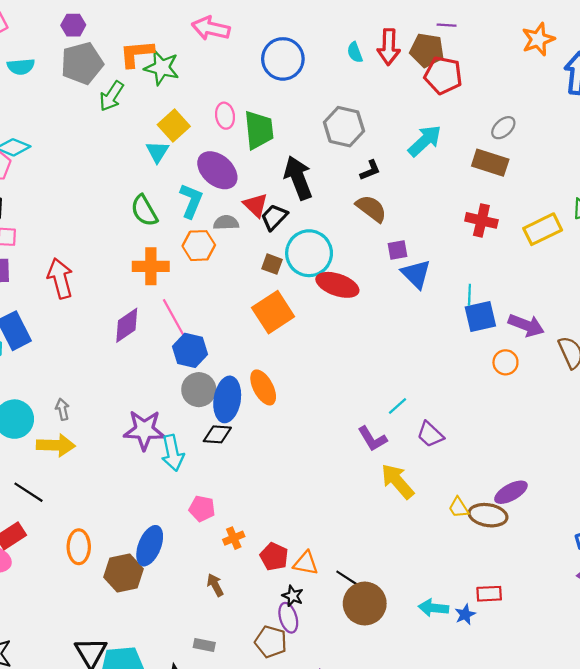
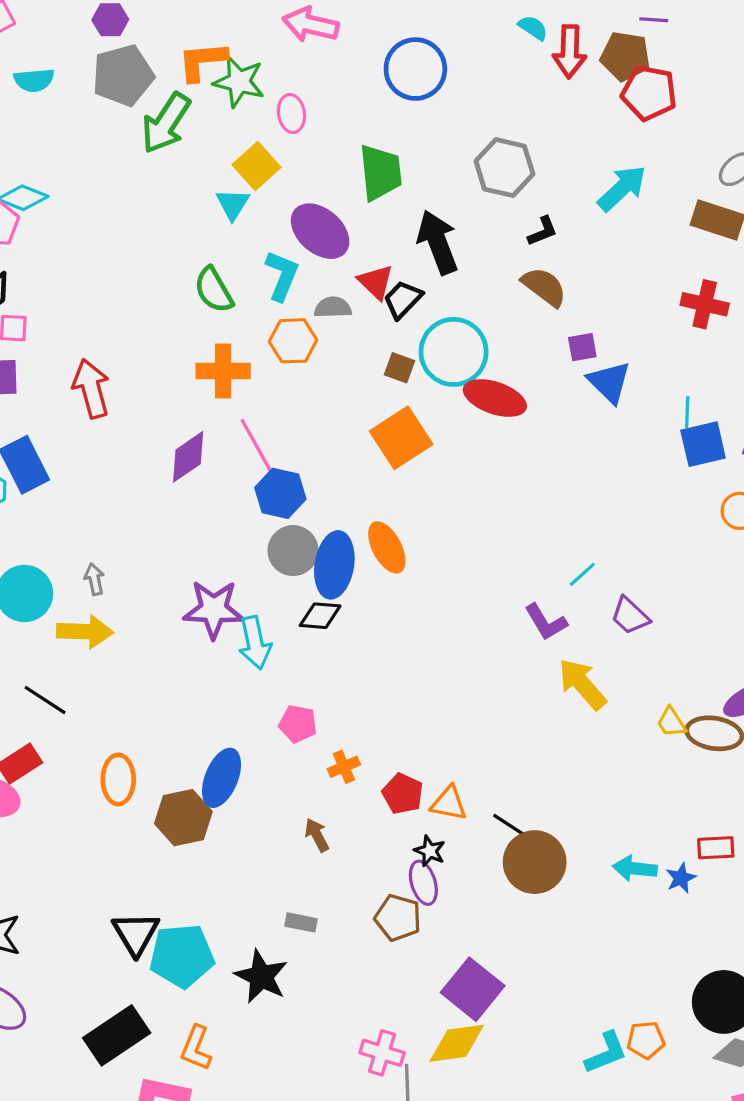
cyan semicircle: (355, 52) -> (533, 28), moved, turned 145
green arrow: (111, 96) -> (166, 123), size x1.4
pink ellipse: (225, 116) -> (291, 114), moved

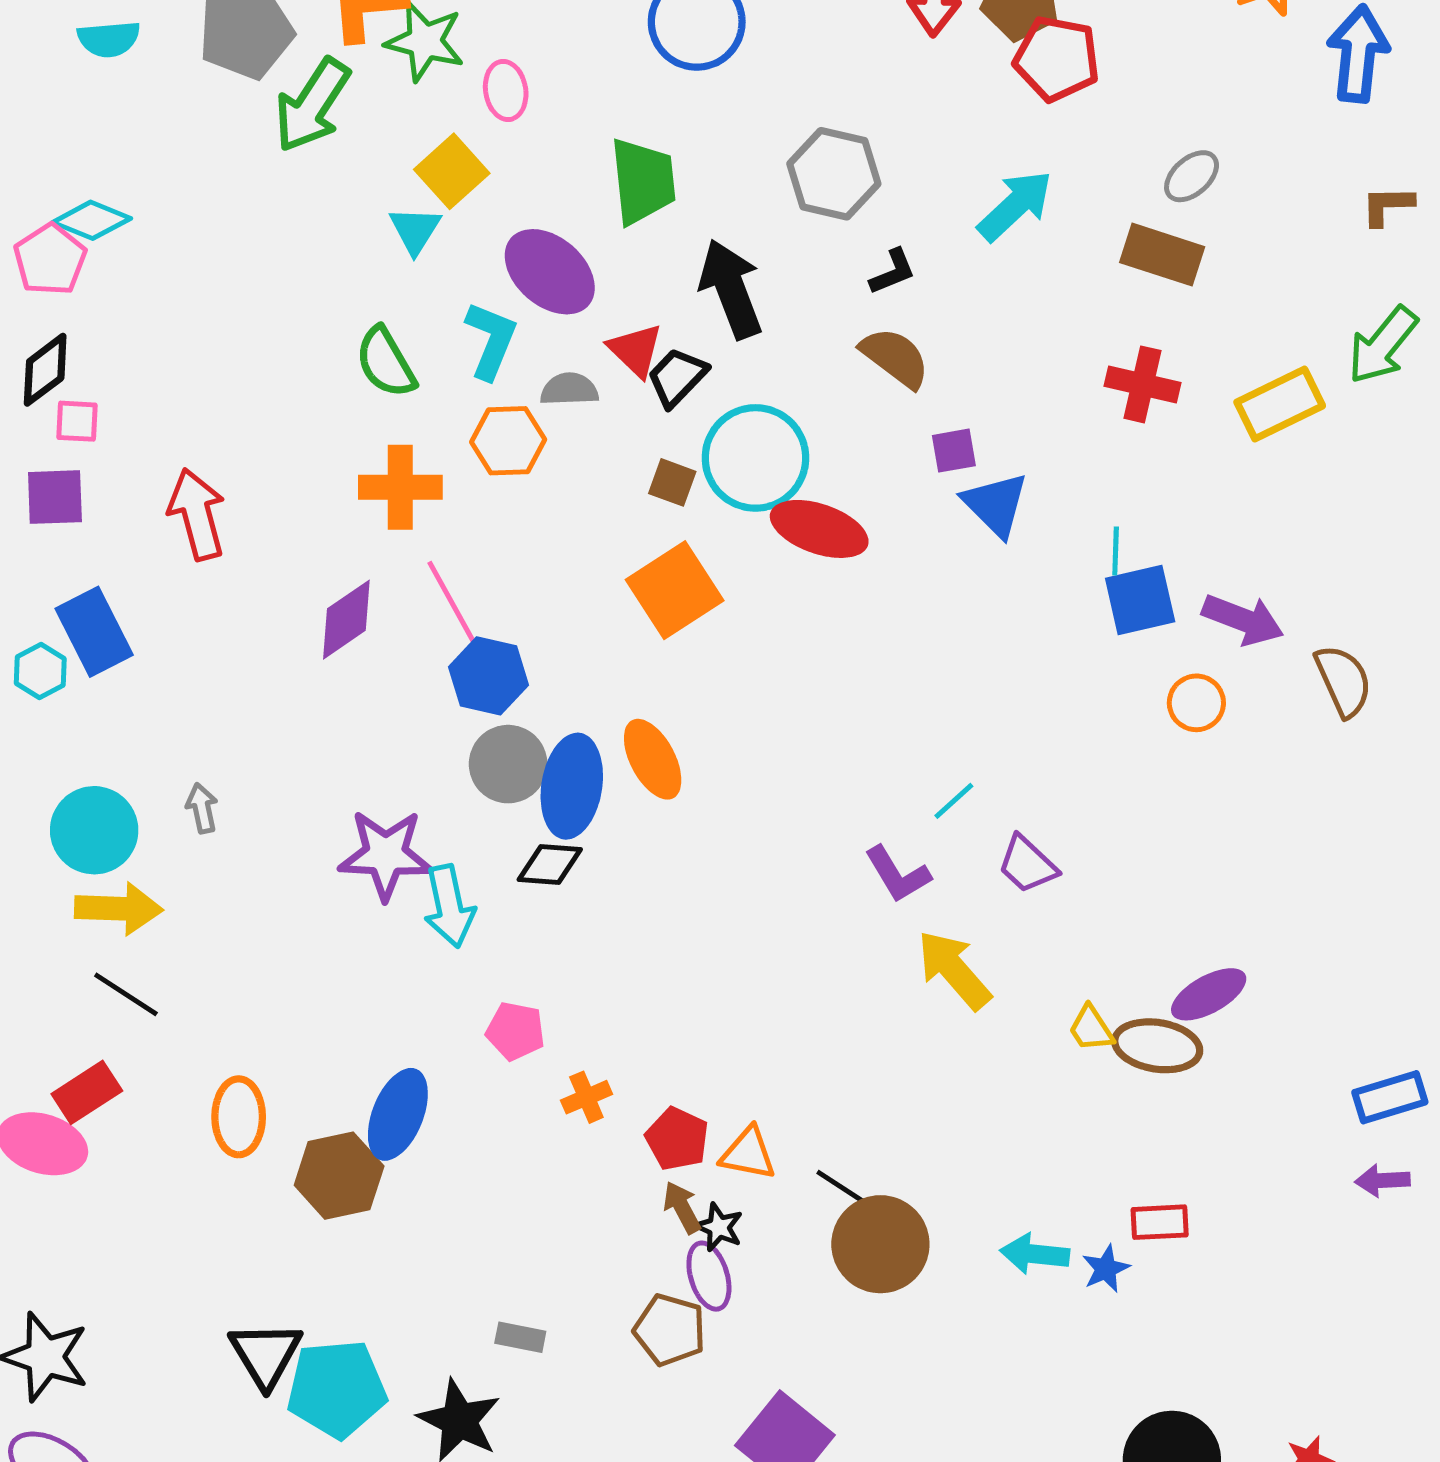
yellow arrow: (85, 632) -> (119, 909), moved
brown arrow: (317, 835) -> (682, 1207), moved

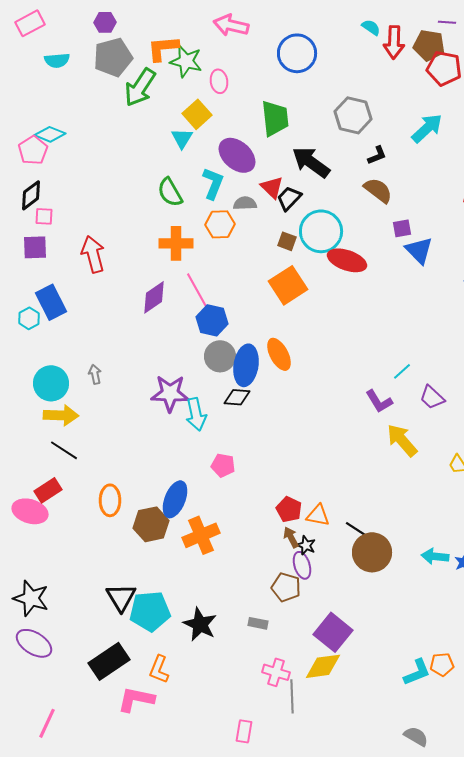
black arrow: (731, 289) -> (311, 162), turned -33
orange cross: (586, 1097) -> (201, 535), moved, size x1.8
gray rectangle: (520, 1337) -> (258, 623), moved

